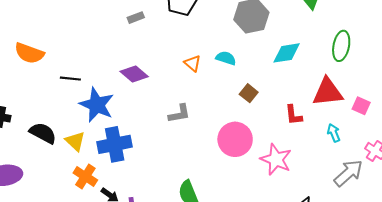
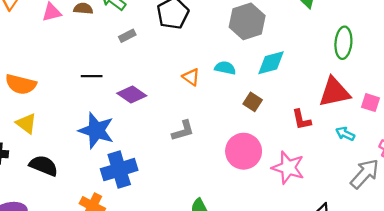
cyan diamond: (287, 53) -> (271, 63), moved
black line: (70, 79) -> (92, 76), moved
cyan arrow: (334, 133) -> (345, 134), turned -36
yellow triangle: (75, 141) -> (26, 124), moved

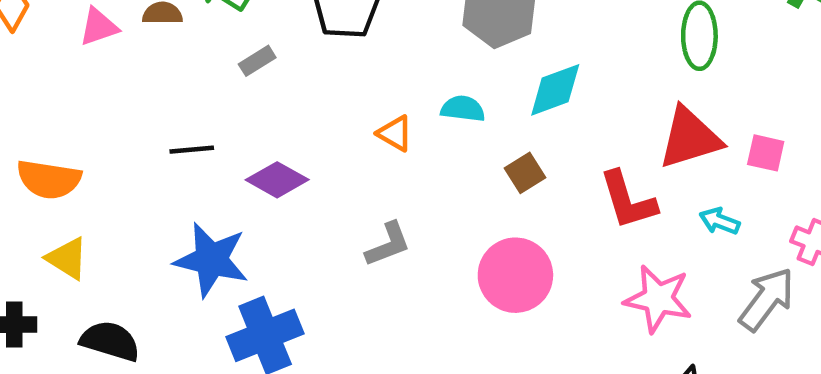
brown square: (253, 102) -> (525, 173), turned 30
red L-shape: (301, 120) -> (628, 200), size x1.4
pink star: (288, 168) -> (658, 299), moved

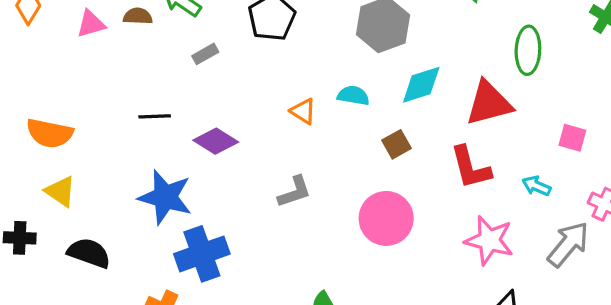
red triangle: (690, 138) -> (489, 103), moved

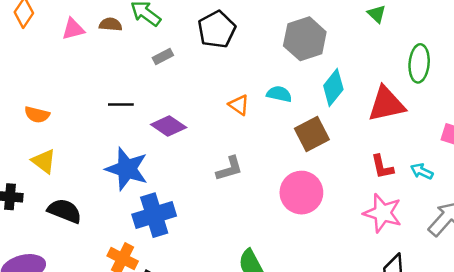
cyan diamond: (421, 85) -> (333, 88), turned -36
orange semicircle: (50, 133) -> (37, 115), size x0.7
brown square: (396, 144) -> (312, 134), size x1.5
red L-shape: (470, 168) -> (382, 167), moved, size x0.7

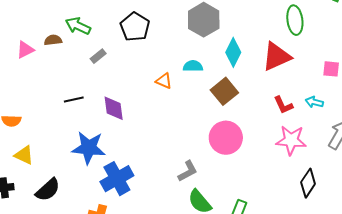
purple diamond: (169, 126) -> (114, 108), turned 60
gray L-shape: (229, 169) -> (188, 171), moved
black semicircle: (65, 211) -> (48, 190), turned 128

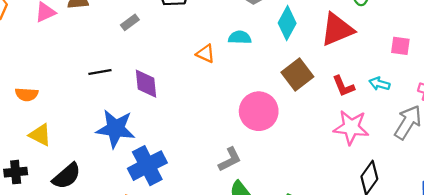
brown square: (224, 91) -> (297, 75), moved
pink circle: (226, 138) -> (259, 111), moved

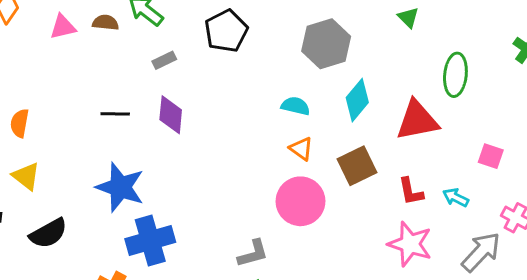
orange triangle: (205, 54) -> (301, 149), moved
purple diamond: (146, 84) -> (171, 115), moved
orange semicircle: (27, 94) -> (20, 123), turned 85

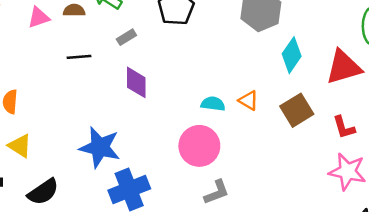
cyan semicircle: (295, 106) -> (213, 104), moved
black line: (115, 114) -> (79, 57), moved
pink circle: (300, 201) -> (199, 146), moved

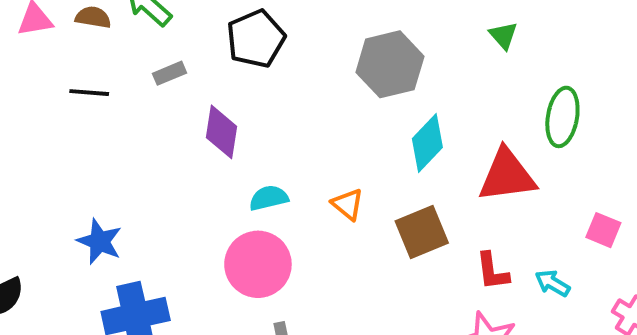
purple diamond: (136, 82) -> (222, 132), moved
cyan semicircle: (213, 104) -> (269, 198), moved, turned -30
blue star: (100, 147) -> (99, 241), size x0.7

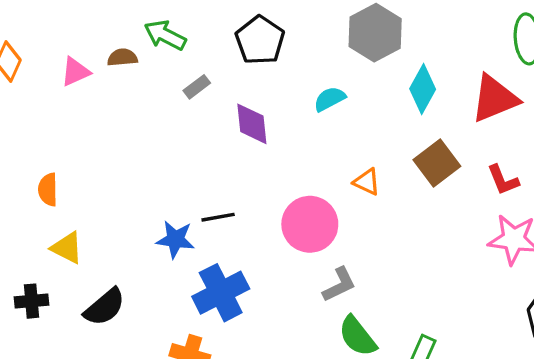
black line: (89, 93) -> (218, 217), moved
cyan semicircle: (269, 198) -> (330, 99), moved
orange triangle: (348, 204) -> (367, 182), moved

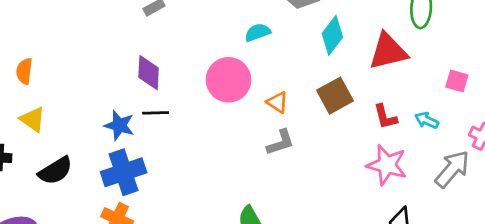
purple diamond: (252, 124) -> (149, 73), moved
pink circle: (310, 224) -> (228, 80), moved
gray L-shape: (339, 285) -> (281, 142), moved
blue cross: (221, 293) -> (124, 172), moved

